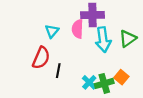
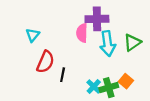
cyan triangle: (52, 31) -> (33, 35), moved

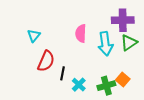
purple cross: (97, 19) -> (123, 20), moved
cyan cross: (94, 86) -> (79, 85), moved

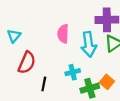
black line: (62, 73) -> (44, 84), moved
cyan cross: (79, 85) -> (73, 72), moved, turned 32

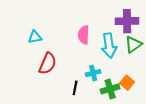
cyan triangle: (14, 36) -> (35, 37), turned 40
black line: (44, 84) -> (75, 88), moved

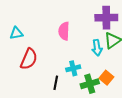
cyan arrow: (109, 45) -> (97, 48), moved, size x0.7

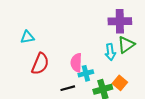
pink semicircle: (64, 31) -> (76, 63), moved
black line: (56, 83) -> (68, 88), turned 64

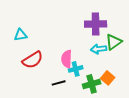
purple cross: (120, 21) -> (96, 24), moved
cyan arrow: (110, 52) -> (99, 49), turned 91
red semicircle: (40, 64) -> (33, 60), turned 35

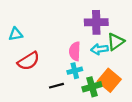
pink semicircle: (67, 59) -> (75, 51), moved
orange square: (108, 78) -> (109, 80), size x1.5

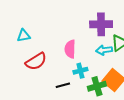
pink semicircle: (75, 51) -> (70, 49), moved

